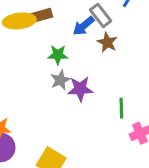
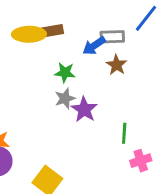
gray rectangle: (101, 15) -> (112, 37), turned -60
purple star: (80, 89) -> (84, 109), turned 30

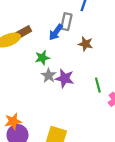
gray rectangle: (112, 37) -> (66, 22), turned -56
brown star: (116, 65) -> (86, 44), moved

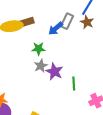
brown star: (86, 44) -> (87, 22), moved
green line: (98, 85) -> (74, 84), moved

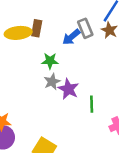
gray rectangle: (67, 21) -> (85, 28), turned -49
brown rectangle: (27, 22) -> (37, 28), turned -64

